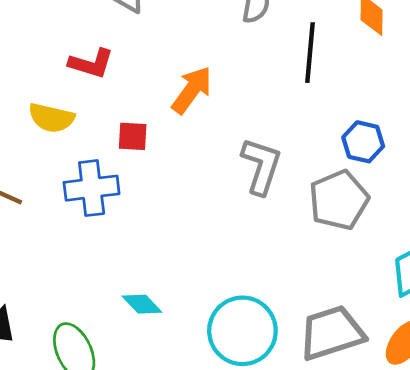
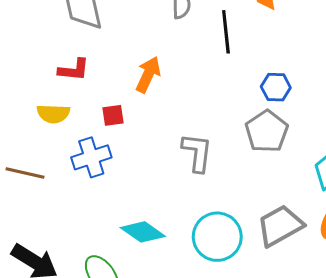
gray L-shape: (261, 166) -> (197, 153), moved
cyan diamond: (142, 304) -> (143, 232), size x1.5

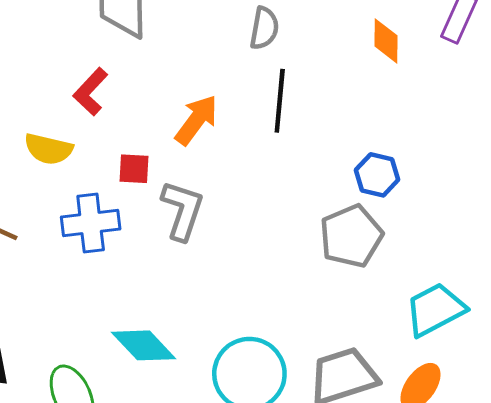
black line: (226, 32) -> (280, 101), moved
red L-shape: (74, 70) -> (90, 92), turned 116
gray L-shape: (197, 153) -> (182, 210), moved

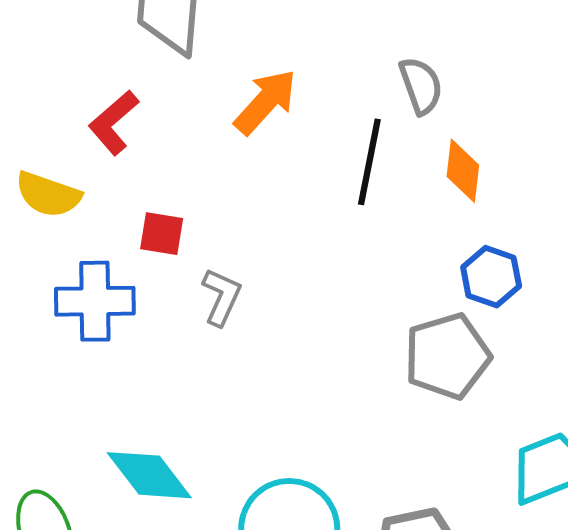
gray semicircle: (264, 28) -> (421, 86), moved, turned -36
orange diamond: (386, 41) -> (463, 171), moved
orange arrow: (196, 120) -> (266, 102), moved
gray L-shape: (182, 210) -> (222, 297), size x0.7

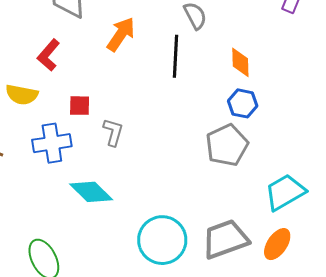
orange diamond: (463, 171) -> (240, 62), moved
cyan diamond: (149, 475) -> (91, 192), moved

